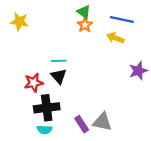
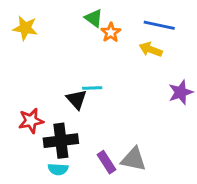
green triangle: (84, 12) -> (94, 18), moved
cyan line: (59, 61) -> (92, 88), moved
red star: (34, 83) -> (31, 121), moved

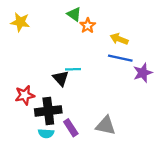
blue line: (159, 25) -> (120, 58), moved
purple rectangle: (106, 162) -> (71, 128), moved

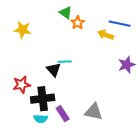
yellow star: (20, 22) -> (23, 30), moved
blue line: (120, 58) -> (120, 24), moved

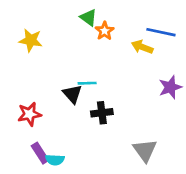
black cross: (43, 99) -> (102, 113), moved, size x0.7
gray triangle: (94, 112) -> (145, 150), moved, turned 42
purple rectangle: (63, 114) -> (40, 153), moved

